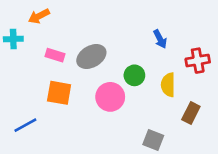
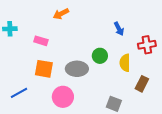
orange arrow: (39, 16) -> (61, 14), moved
gray ellipse: (91, 57) -> (77, 69), moved, turned 30
pink circle: (110, 97) -> (63, 97), moved

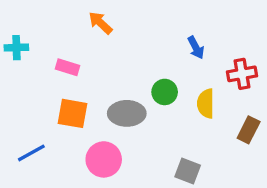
orange arrow: (61, 14) -> (100, 23), turned 70
brown rectangle: (142, 84) -> (249, 130), moved

